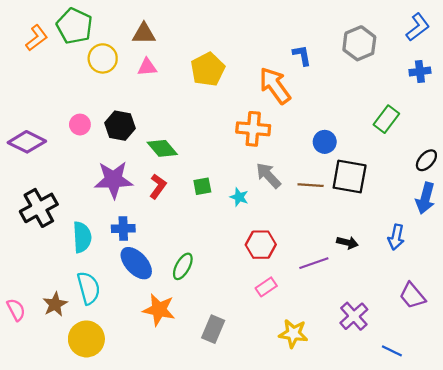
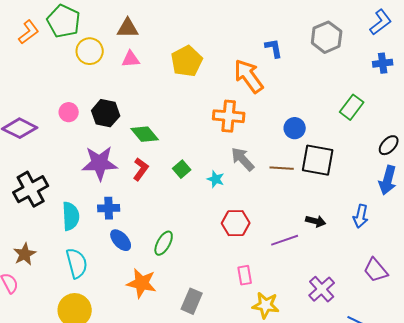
green square: (202, 186) -> (182, 169), turned -30
blue ellipse: (136, 263) -> (121, 240), size x0.7
pink rectangle: (266, 287) -> (245, 275), moved, turned -66
brown star: (55, 304) -> (25, 254), moved

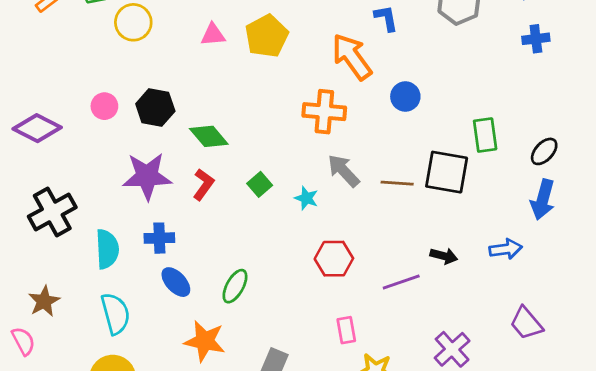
pink triangle: (131, 59) -> (213, 35), moved
green rectangle: (352, 107) -> (485, 135), moved, turned -45
blue circle: (295, 128) -> (405, 97), moved
blue arrow: (361, 216) -> (506, 249), turned -110

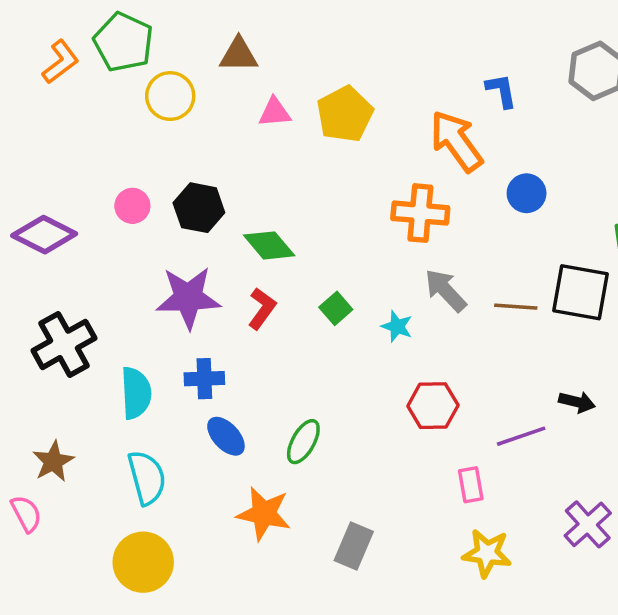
pink rectangle: (346, 330) -> (471, 485), moved

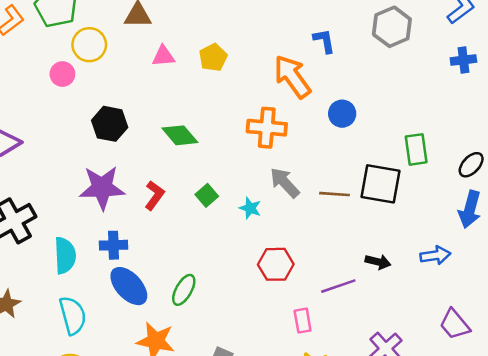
yellow pentagon: (345, 114) -> (213, 57), size x0.7
pink circle: (132, 206) -> (62, 74), moved
green diamond: (269, 245) -> (180, 135), moved
blue ellipse: (226, 436) -> (129, 286), size x1.4

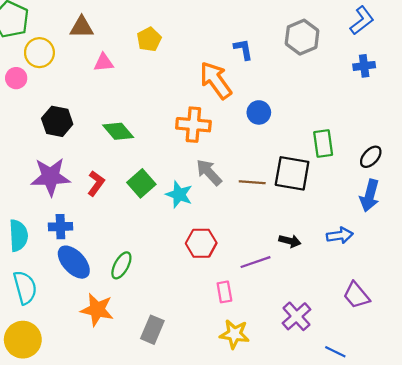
yellow pentagon: (213, 57) -> (149, 39), moved
green square: (207, 195) -> (141, 183), size x1.4
cyan star: (250, 208) -> (179, 194), size x1.4

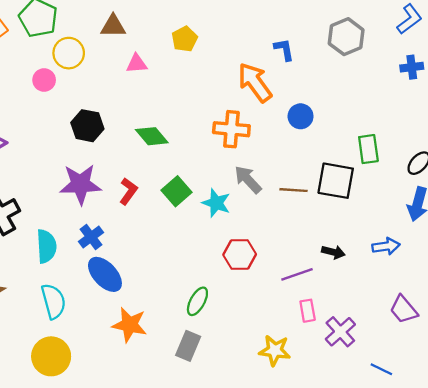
blue cross: (60, 227) -> (91, 237), turned -35
green ellipse: (121, 265) -> (197, 301), moved
pink rectangle: (224, 292) -> (308, 311), moved

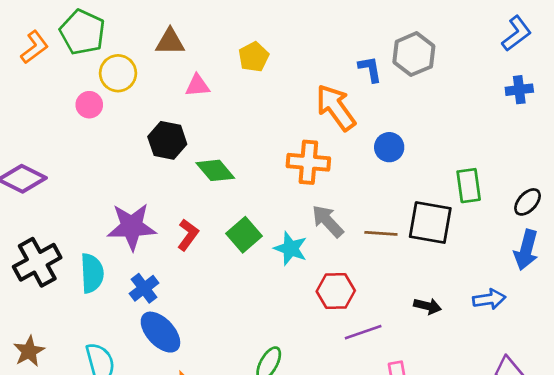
gray hexagon: (346, 37) -> (414, 54), moved
black hexagon: (87, 126) -> (167, 140), moved
cyan semicircle: (46, 246) -> (92, 273), moved
red hexagon: (240, 254) -> (336, 291), moved
purple line: (297, 274) -> (363, 332), moved

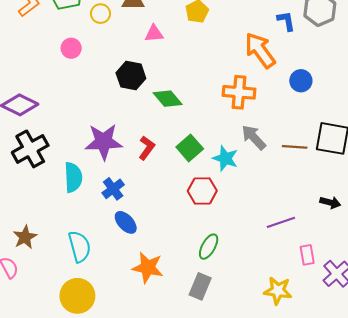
yellow circle: (118, 73) -> (100, 14), moved, size x0.7
black cross: (37, 262) -> (30, 149), moved
red hexagon: (336, 291) -> (202, 191), moved
blue ellipse: (160, 332) -> (126, 222), size x0.7

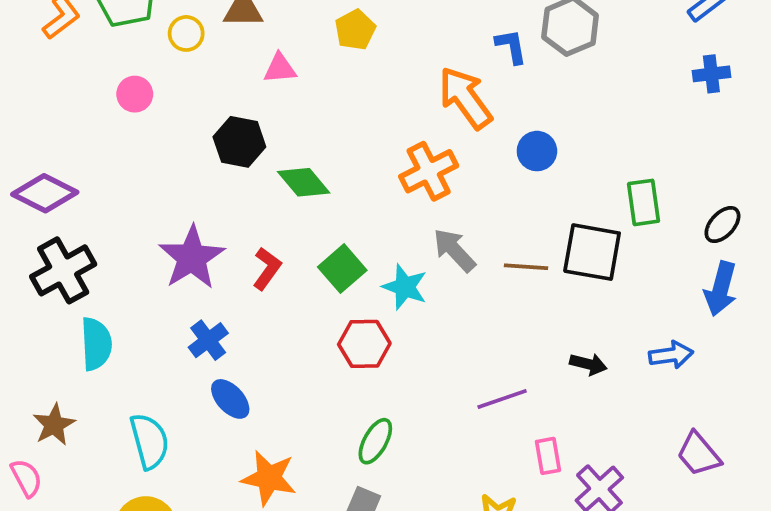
orange cross: (239, 92) -> (429, 171), turned -32
purple star: (104, 142) -> (192, 258), turned -30
cyan semicircle: (73, 177) -> (96, 344), moved

